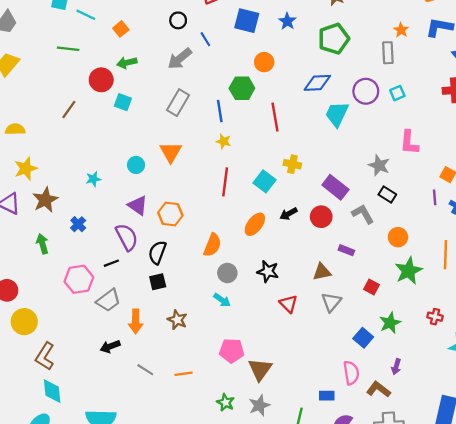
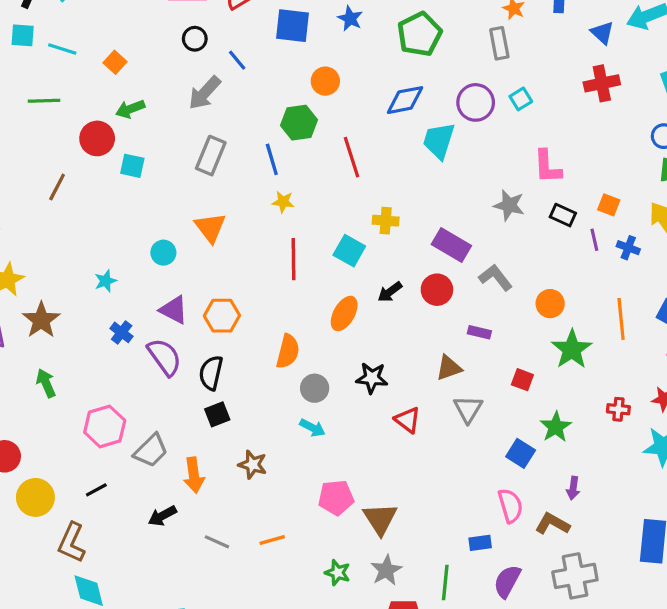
black rectangle: (387, 195) -> (563, 215), moved
blue cross: (78, 224) -> (122, 332), moved
black line: (111, 263) -> (96, 490), moved

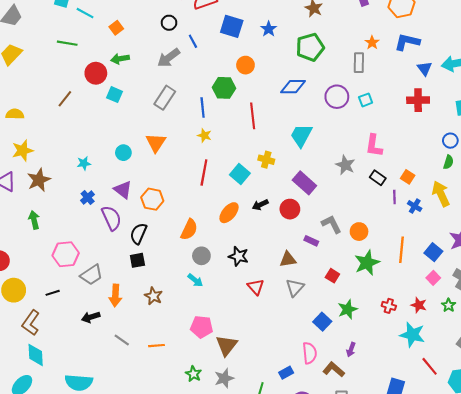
cyan trapezoid: (439, 141) -> (301, 135), moved
gray L-shape: (496, 278) -> (332, 224), moved
blue rectangle: (480, 543) -> (286, 373), turned -32

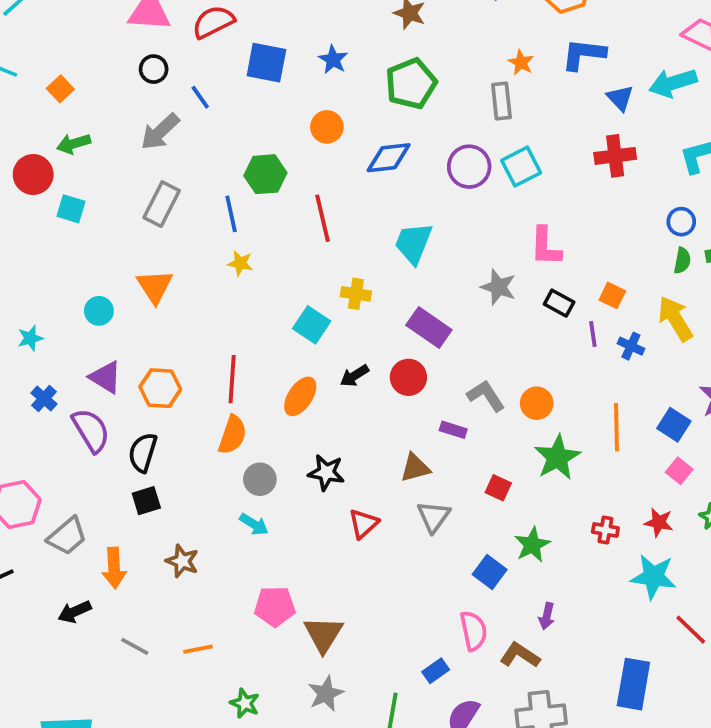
orange circle: (245, 65) -> (327, 127), moved
cyan square: (366, 100) -> (521, 167), size x1.5
red line: (204, 172) -> (232, 379), moved
red triangle: (256, 287) -> (363, 524), turned 36
green star: (193, 374) -> (245, 703), moved

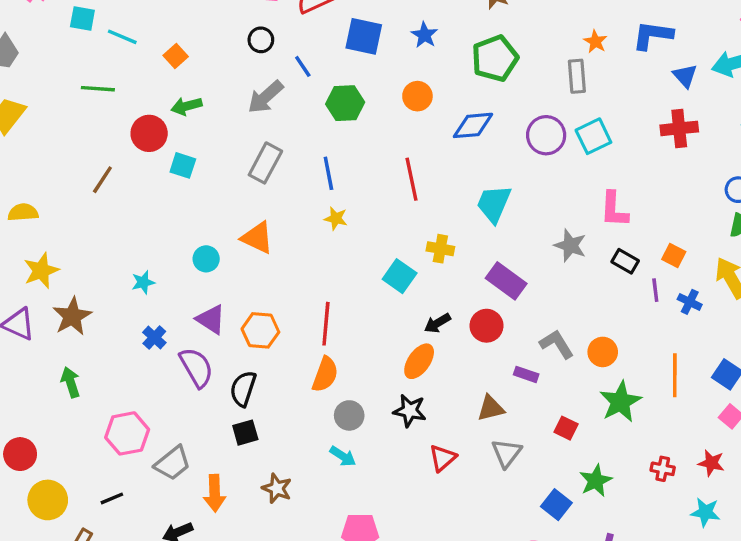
green hexagon: (265, 174) -> (345, 103), moved
orange triangle: (155, 286) -> (257, 238), turned -33
orange ellipse: (300, 396) -> (419, 361), moved
cyan star: (653, 577) -> (705, 512), size x0.7

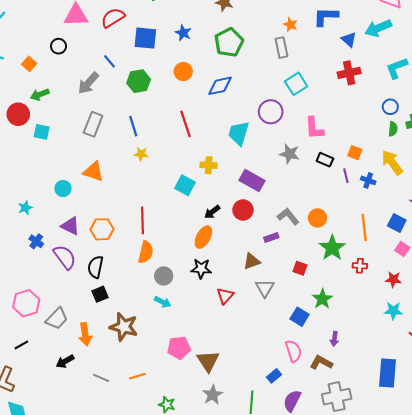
black circle: (261, 40) -> (59, 46), moved
purple circle: (546, 135) -> (271, 112), moved
purple rectangle: (526, 374) -> (271, 238), turned -32
red cross: (663, 469) -> (360, 266), moved
brown star: (277, 488) -> (124, 327), size x1.5

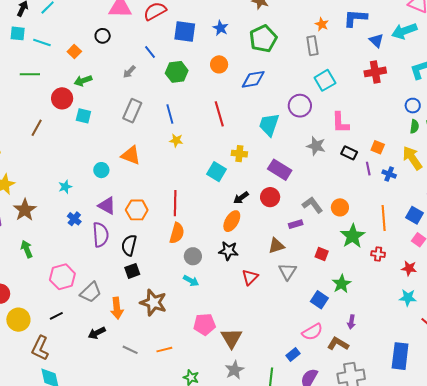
gray arrow: (88, 83) -> (129, 72), size x0.6
purple semicircle: (65, 257) -> (100, 235), turned 30
pink semicircle: (293, 351) -> (312, 332), turned 75

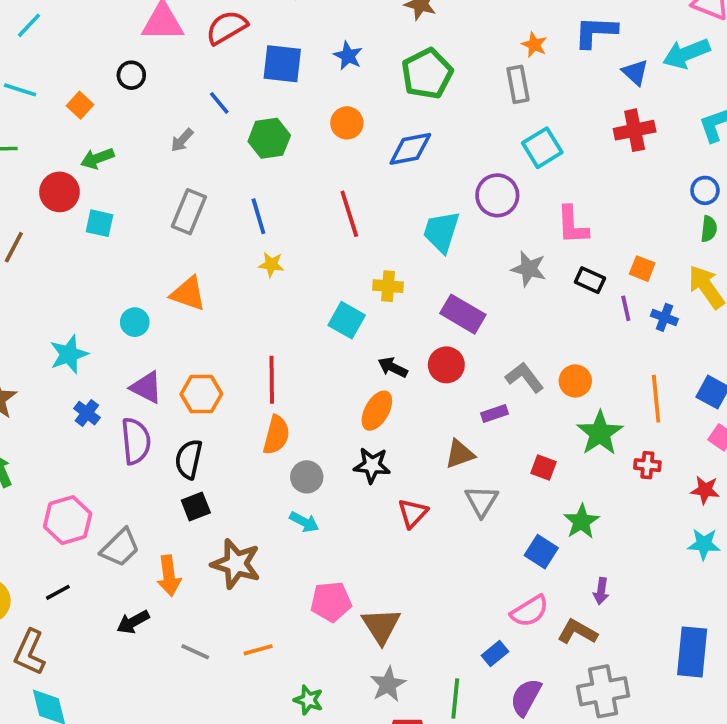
cyan star: (65, 187) -> (69, 354), size x1.5
black arrow: (241, 198) -> (393, 367), turned 63

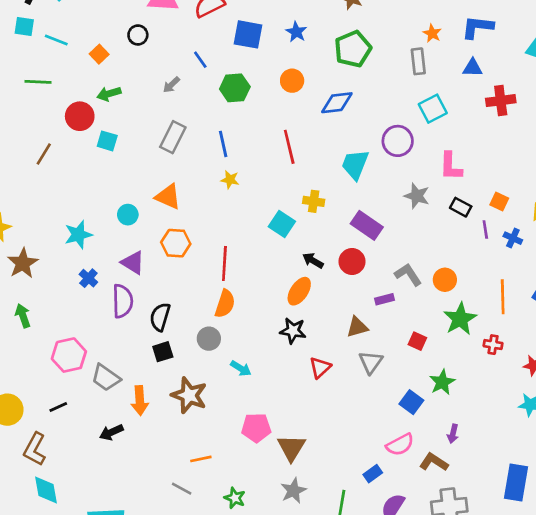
blue triangle: (635, 72) -> (473, 68), moved, turned -45
orange hexagon: (201, 394) -> (176, 243), moved
gray circle: (307, 477) -> (209, 339), moved
gray trapezoid: (120, 548) -> (106, 378), turned 76
gray line: (195, 652) -> (182, 489), moved

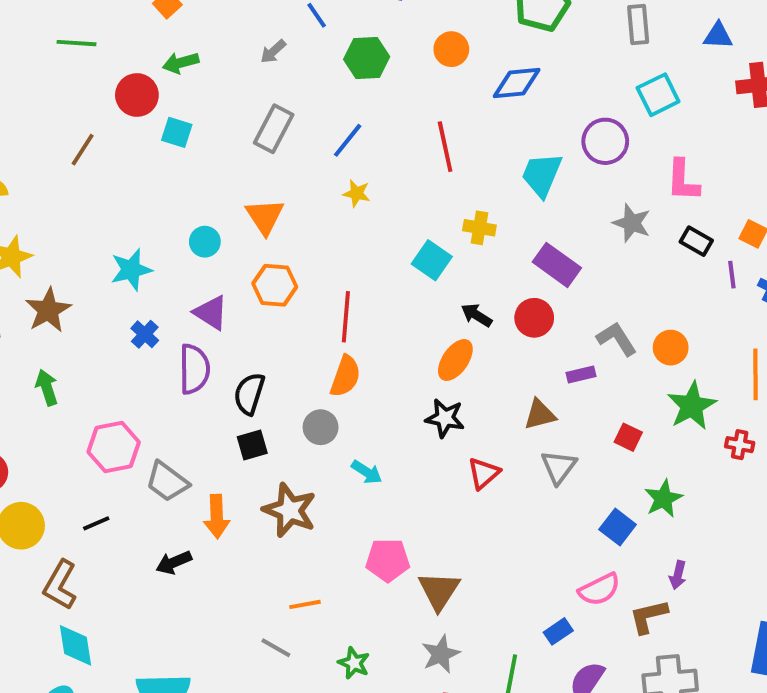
blue line: (223, 144) -> (348, 140), turned 50
orange triangle: (168, 197) -> (265, 216), turned 32
brown L-shape: (434, 462) -> (648, 616), turned -48

